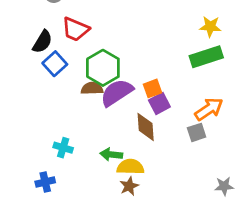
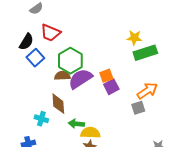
yellow star: (210, 27) -> (134, 38), moved
brown diamond: (146, 127) -> (58, 104), moved

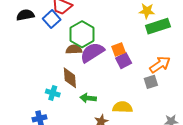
black semicircle: (26, 42) -> (25, 15), moved, turned -132
blue square: (35, 58) -> (52, 19), moved
yellow semicircle: (90, 133) -> (123, 107), moved

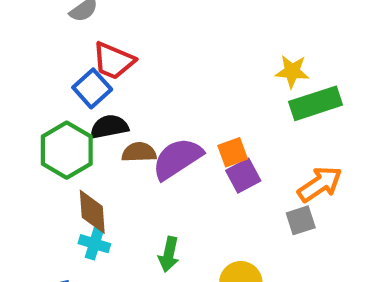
black semicircle: (25, 15) -> (109, 127), moved
green hexagon: (82, 34) -> (67, 150), moved
brown diamond: (70, 78) -> (92, 212), moved
green arrow: (88, 98) -> (169, 254), turned -84

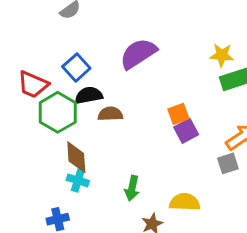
red trapezoid: (114, 61) -> (33, 84), moved
purple semicircle: (177, 159) -> (138, 54), moved

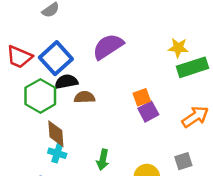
blue square: (76, 67) -> (56, 58), size x1.4
red trapezoid: (33, 84) -> (19, 57), moved
gray square: (228, 163) -> (183, 161), moved

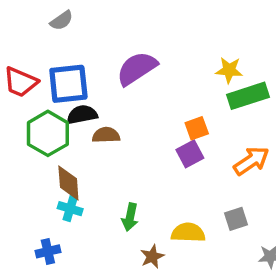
blue square: (56, 58) -> (68, 84), turned 36
orange square: (142, 97) -> (197, 128), moved

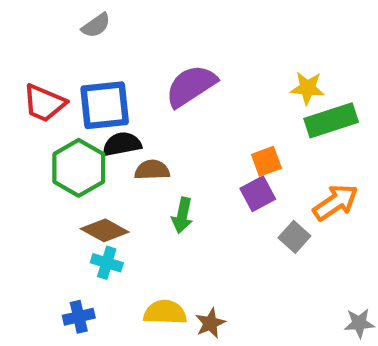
brown diamond: (68, 183) -> (105, 230), turned -57
green arrow: (130, 217) -> (182, 215), moved
gray square: (236, 219) -> (294, 237), moved, turned -30
yellow semicircle: (188, 233) -> (165, 312), moved

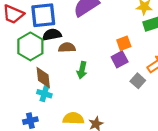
brown diamond: (105, 230) -> (43, 78), turned 55

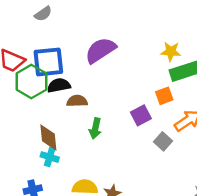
orange square: (124, 43) -> (164, 96), moved
green hexagon: (30, 46) -> (31, 81), moved

